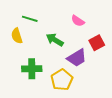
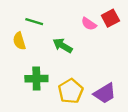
red square: (97, 43) -> (110, 18), moved
purple trapezoid: (77, 58) -> (105, 93), moved

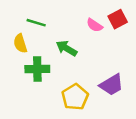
green cross: (36, 79) -> (37, 69), moved
purple trapezoid: (105, 93) -> (112, 85), moved

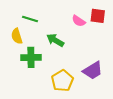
red square: (118, 19) -> (98, 16), turned 35

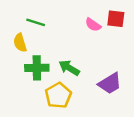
green arrow: (55, 40) -> (69, 68), moved
yellow pentagon: (62, 81) -> (58, 95), moved

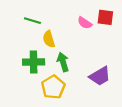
yellow semicircle: (20, 43) -> (49, 39), moved
green arrow: (69, 68) -> (63, 62), turned 42

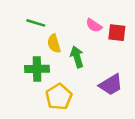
red square: (105, 17) -> (117, 33), moved
green arrow: (63, 62) -> (77, 57), moved

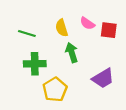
green line: (36, 23) -> (27, 33), moved
yellow semicircle: (54, 44) -> (62, 28), moved

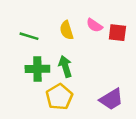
green arrow: (72, 53) -> (65, 67), moved
purple trapezoid: (103, 78) -> (111, 99), moved

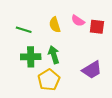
purple trapezoid: (111, 99) -> (92, 70), moved

